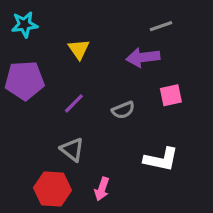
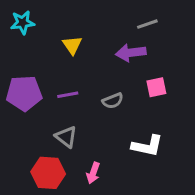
purple pentagon: (24, 80) -> (24, 93), moved
purple line: (74, 103) -> (68, 95), turned 35

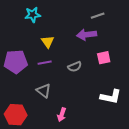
cyan star: (23, 23) -> (33, 15), moved
yellow triangle: (72, 45) -> (48, 42), moved
white L-shape: (147, 146) -> (111, 97), moved
red hexagon: (48, 173) -> (16, 115), moved

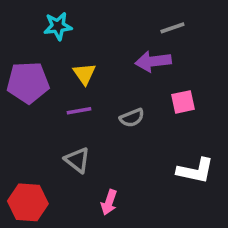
purple pentagon: (16, 62) -> (28, 83), moved

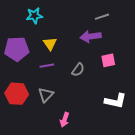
gray semicircle: (132, 118) -> (78, 70), turned -32
gray triangle: (77, 160) -> (46, 95), turned 35
red hexagon: (28, 202) -> (17, 94), moved

